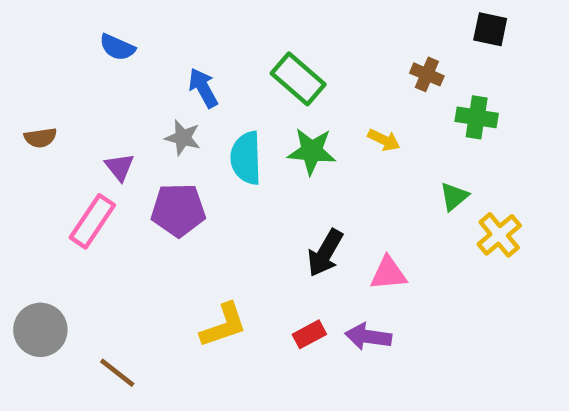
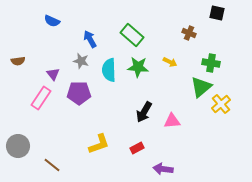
green cross: (477, 117) -> (211, 63), moved
green triangle: (454, 196) -> (201, 87), size x1.6
purple arrow: (368, 337) -> (163, 169), moved

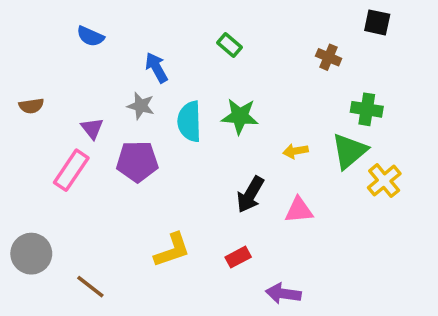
green rectangle: (132, 35) -> (229, 45), moved, size x0.6
yellow arrow: (170, 62) -> (295, 151), moved, turned 144

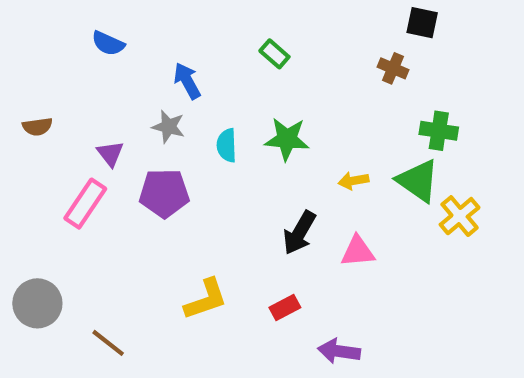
black square: (377, 22) -> (422, 23), moved
cyan semicircle: (189, 121) -> (227, 145), size x0.7
green triangle: (349, 151) -> (418, 181), turned -45

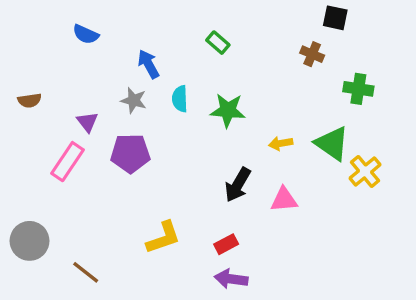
green cross: (439, 131) -> (358, 89), moved
cyan semicircle: (227, 145) -> (180, 99), moved
purple arrow: (339, 351) -> (231, 279), moved

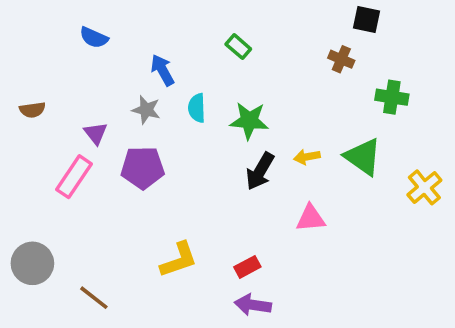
yellow cross: (365, 171) -> (424, 187), moved
black arrow: (238, 185) -> (260, 171), moved

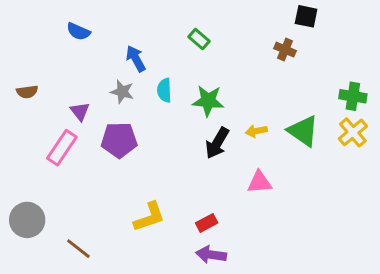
green cross: (392, 97) -> (353, 96), moved
yellow cross: (424, 187) -> (353, 132), moved

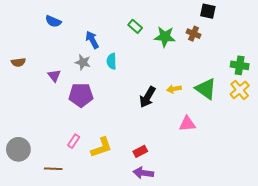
green star: (208, 101) -> (165, 37), moved
pink rectangle: (62, 148) -> (74, 141), moved, size x0.6
pink triangle: (259, 182) -> (187, 124), moved
brown line: (78, 249) -> (53, 169), turned -36

